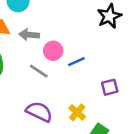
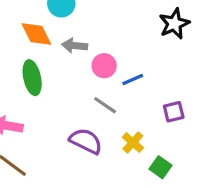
gray line: (39, 71) -> (105, 105), moved

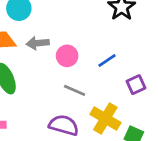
blue line: (133, 79) -> (107, 61), moved
yellow cross: (133, 142) -> (105, 118), size x1.5

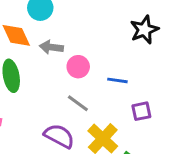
blue line: (107, 61) -> (117, 80), turned 30

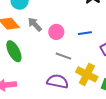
gray arrow: (51, 47) -> (35, 24), turned 56

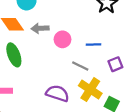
gray arrow: (35, 24) -> (40, 28), turned -56
gray line: (63, 56) -> (80, 66), moved

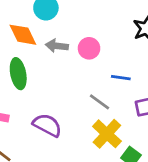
pink circle: (63, 39) -> (89, 48), moved
purple semicircle: (57, 93) -> (47, 125), moved

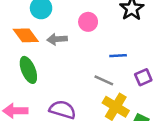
pink circle: (89, 48) -> (88, 22), moved

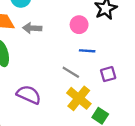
pink circle: (88, 22) -> (79, 25), moved

